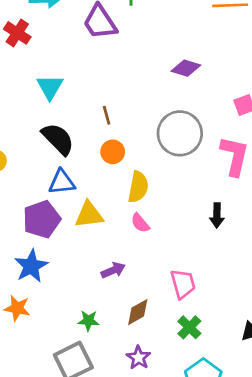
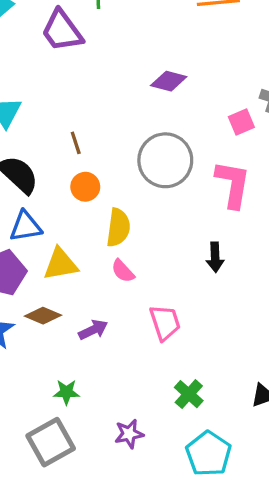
pink trapezoid: (183, 284) -> (165, 323), moved
brown diamond: (138, 312) -> (43, 316), moved, turned 56
purple star: (138, 358) -> (129, 434), turned 30

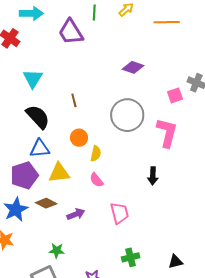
orange circle: (85, 187) -> (79, 138), moved
yellow semicircle: (118, 228) -> (96, 154), size x0.7
green cross: (189, 394) -> (131, 257), turned 30

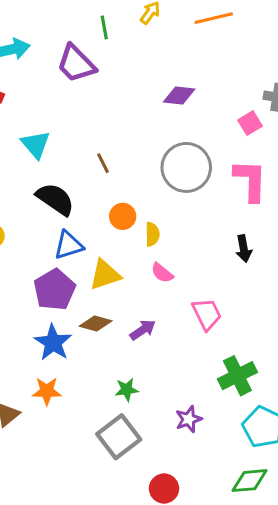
green cross: (131, 257) -> (237, 376), size x1.4

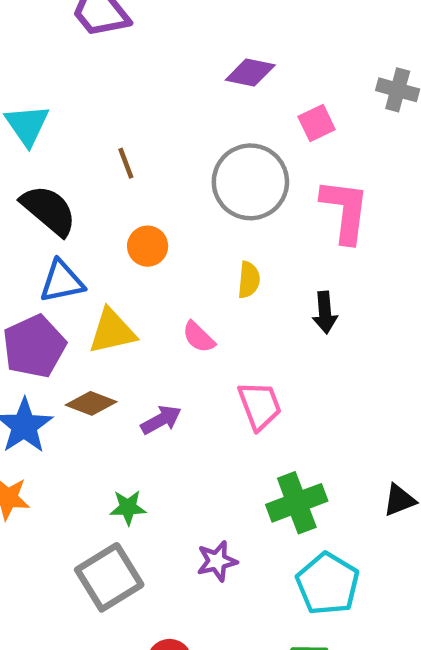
pink square: (250, 123) -> (317, 123), moved
yellow semicircle: (152, 234) -> (249, 280), moved

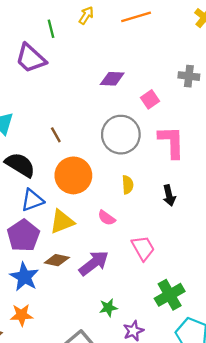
orange circle: (148, 246) -> (73, 175), size x1.8
purple arrow: (161, 420) -> (94, 263), size x1.5
green star: (128, 507) -> (108, 308), moved

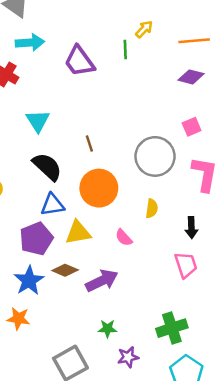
green line: (51, 29) -> (125, 49), moved
purple diamond: (112, 79) -> (191, 77), moved
pink trapezoid: (143, 248) -> (186, 265), moved

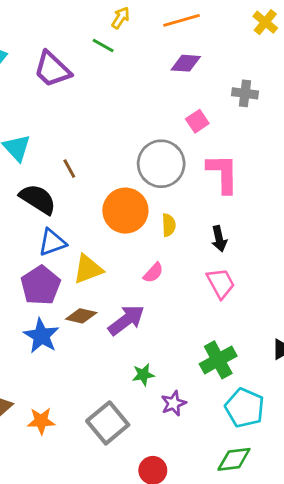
green line: (125, 49) -> (103, 45), turned -48
brown line: (89, 144) -> (69, 169), moved
orange circle: (99, 188) -> (125, 211), moved
pink semicircle: (124, 238) -> (153, 273), moved, turned -84
orange star: (18, 319) -> (41, 421), moved

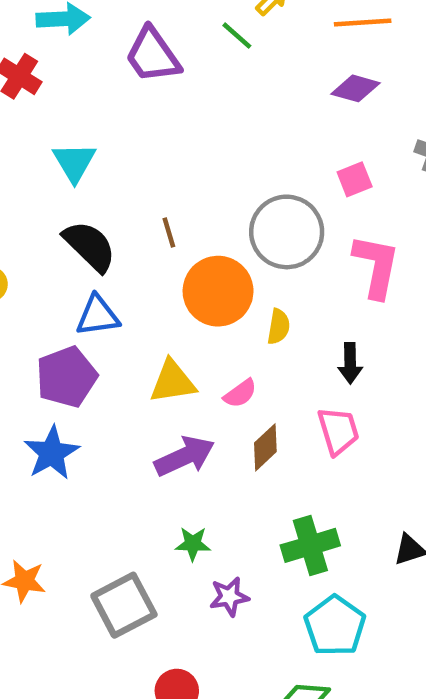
brown line: (69, 169) -> (169, 232), moved
yellow triangle: (88, 269) -> (173, 382), moved
brown diamond: (81, 316) -> (265, 447), moved, turned -68

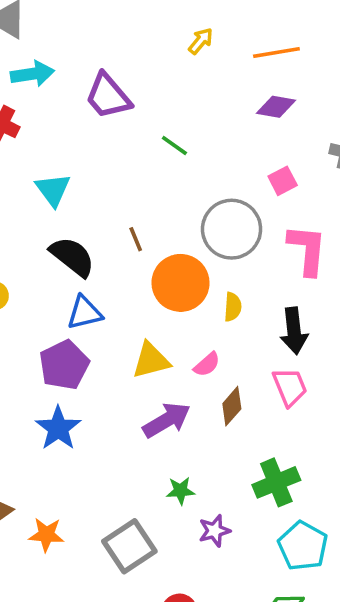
green line: (237, 36) -> (174, 146), moved
black arrow: (350, 363) -> (294, 331), size x1.4

